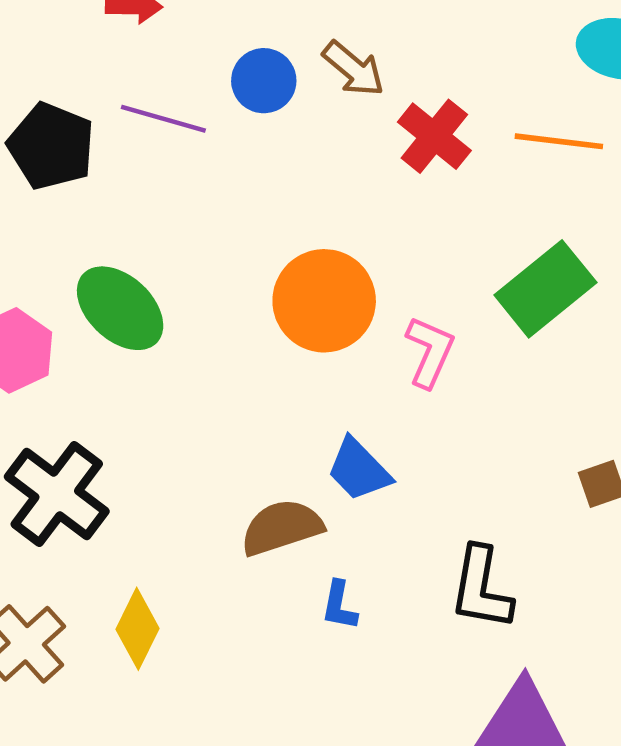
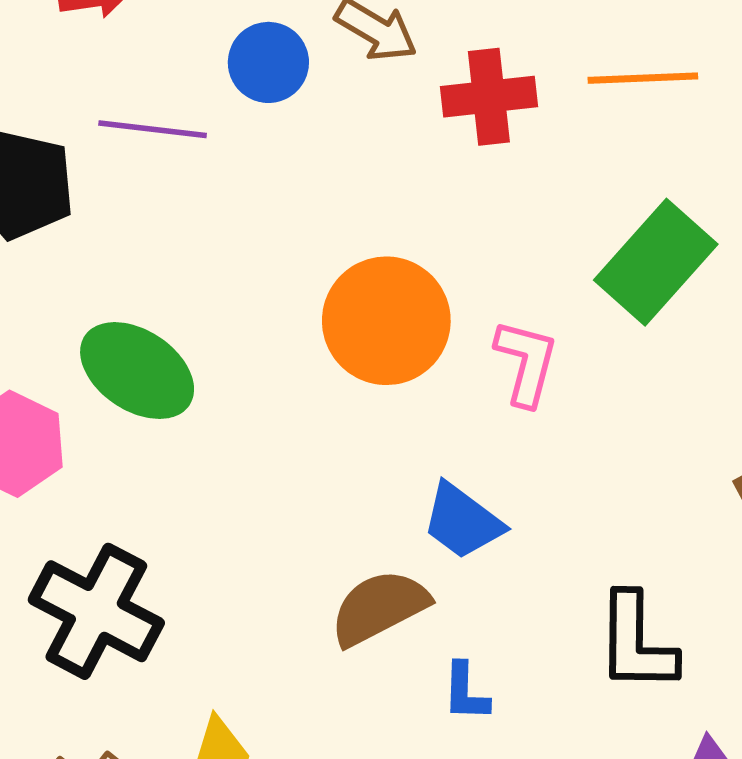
red cross: (434, 136) -> (489, 97), turned -36

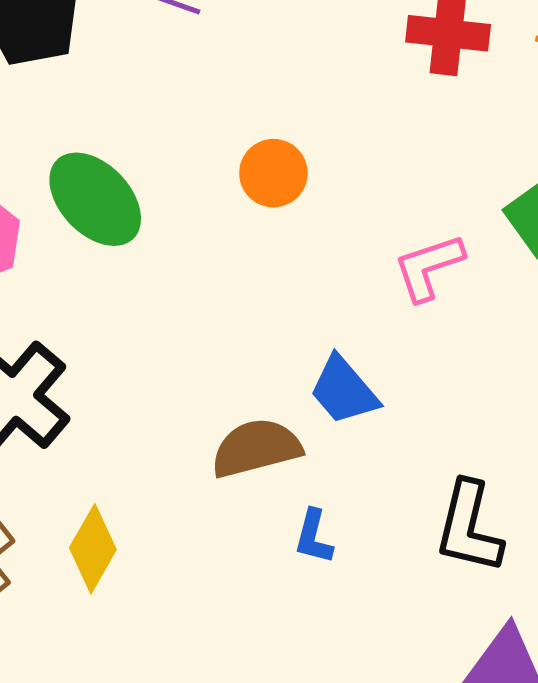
orange circle: (386, 321) -> (273, 173), moved, size x0.6
pink L-shape: (526, 362) -> (429, 267), turned -136

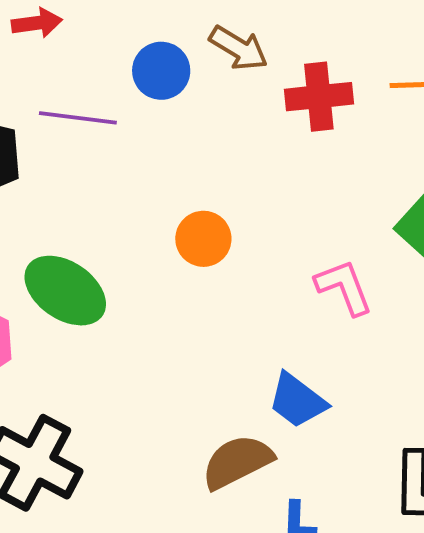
pink L-shape: (429, 267) -> (344, 287), turned 100

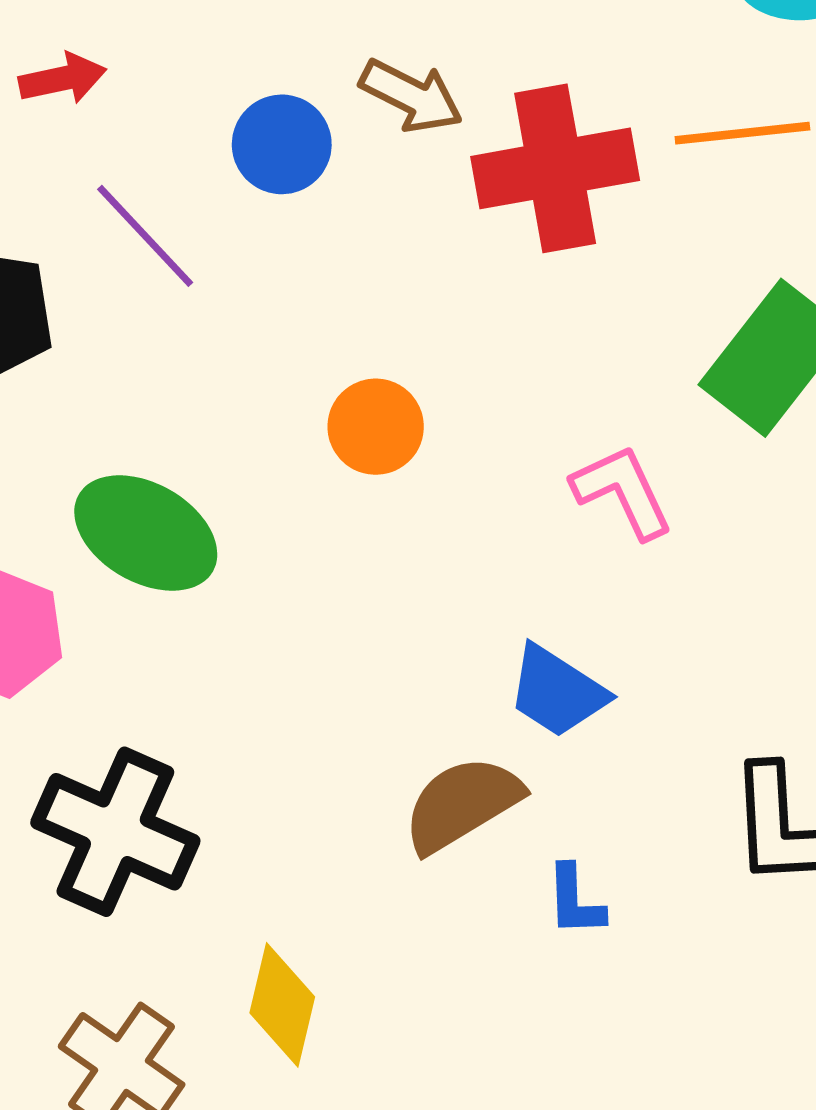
red cross: (319, 97) -> (555, 168), size x1.4
purple line: (78, 118) -> (145, 236), turned 44

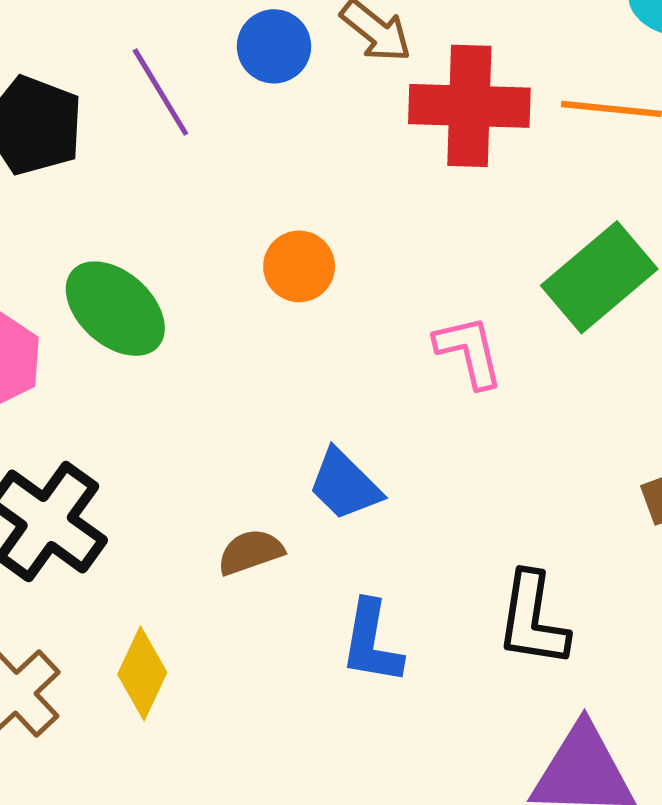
blue trapezoid: (557, 691) -> (345, 485), moved
brown semicircle: (462, 804) -> (251, 552), moved, size x0.7
blue L-shape: (575, 901) -> (372, 642), size x1.5

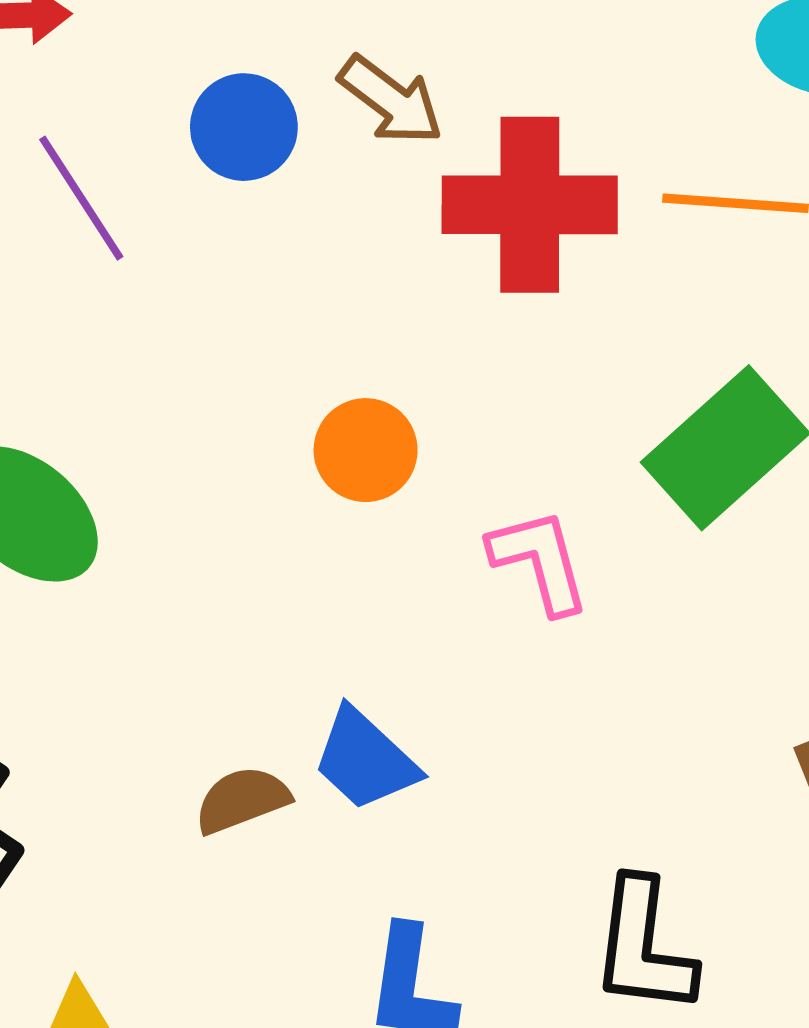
orange circle: (299, 266) -> (366, 450), moved
brown semicircle: (251, 552) -> (242, 800), moved

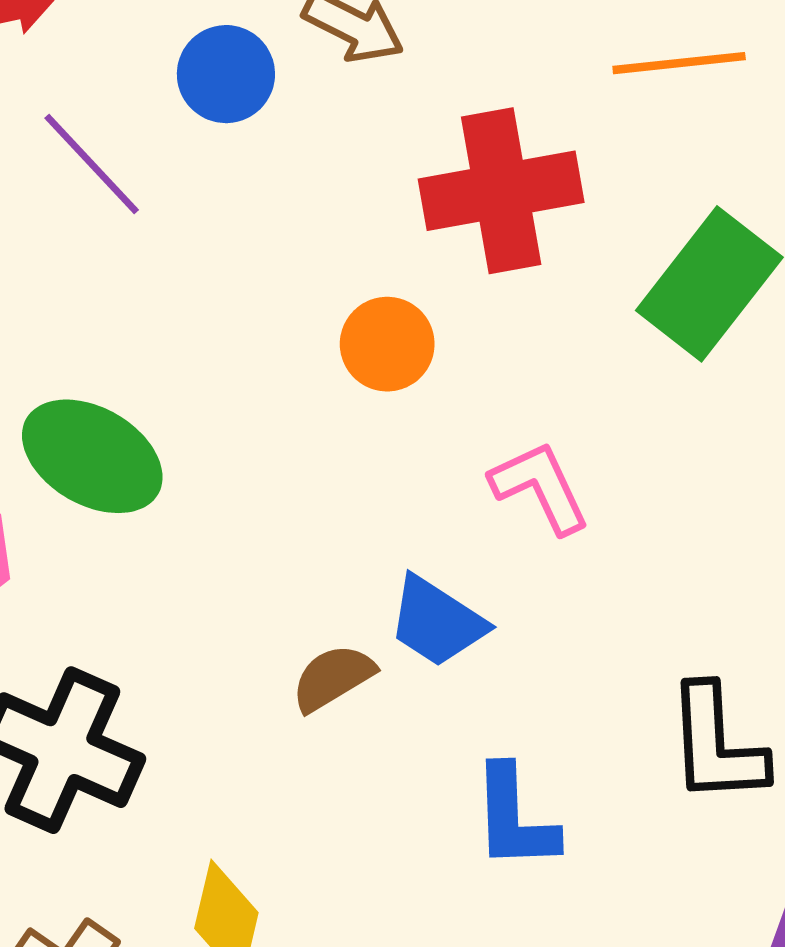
red cross: (530, 205) -> (501, 191), moved
pink L-shape: (540, 561) -> (540, 487), moved

